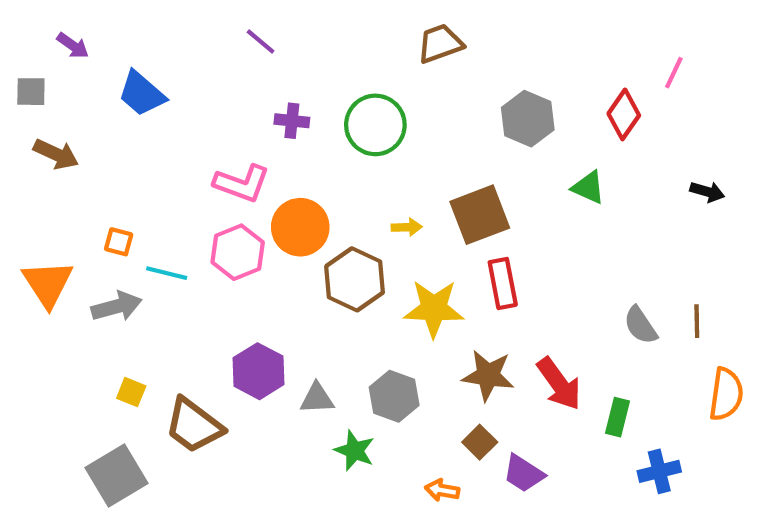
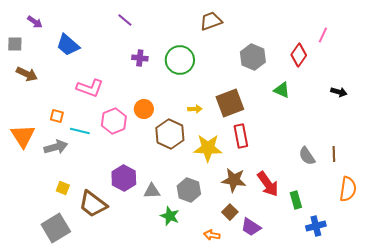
pink L-shape: (242, 183) -> (90, 88), moved
orange circle: (300, 227) -> (144, 109), size x0.7
green rectangle: (618, 417) -> (296, 200), turned -30

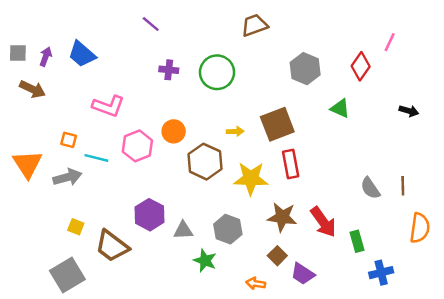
purple arrow: (35, 22) -> (46, 57), moved, turned -105

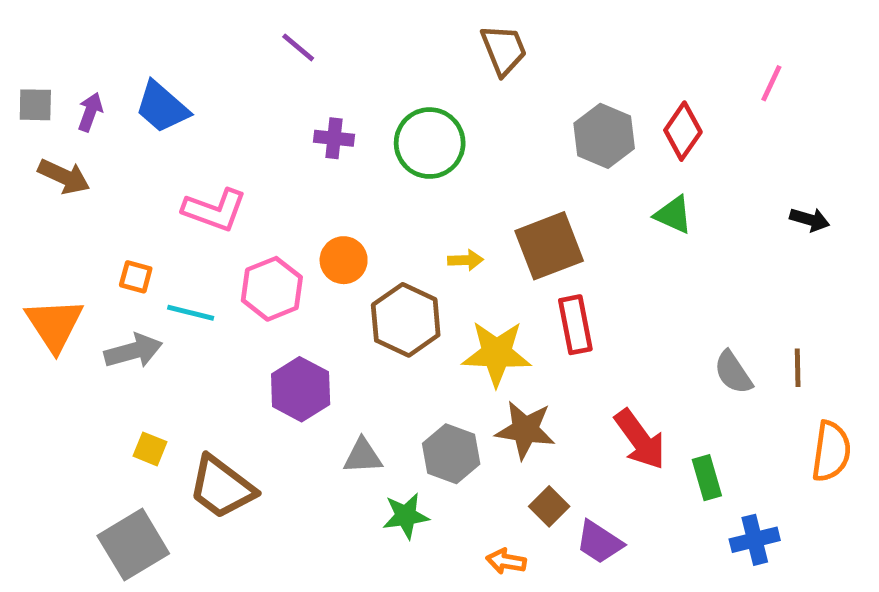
brown trapezoid: (254, 25) -> (504, 50), turned 88
red diamond: (361, 66) -> (683, 131), moved
purple hexagon: (149, 215) -> (301, 389), moved
brown star: (282, 217) -> (525, 430), moved
green star: (205, 261) -> (406, 516), turned -30

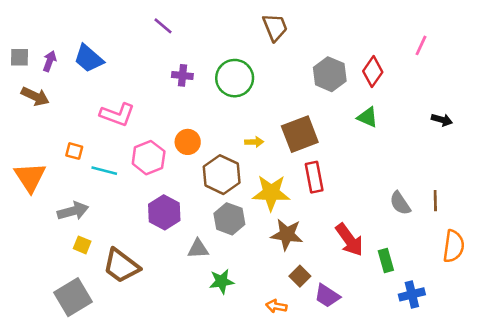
gray arrow: (133, 351) -> (73, 211), moved
gray hexagon: (451, 454) -> (229, 219), moved

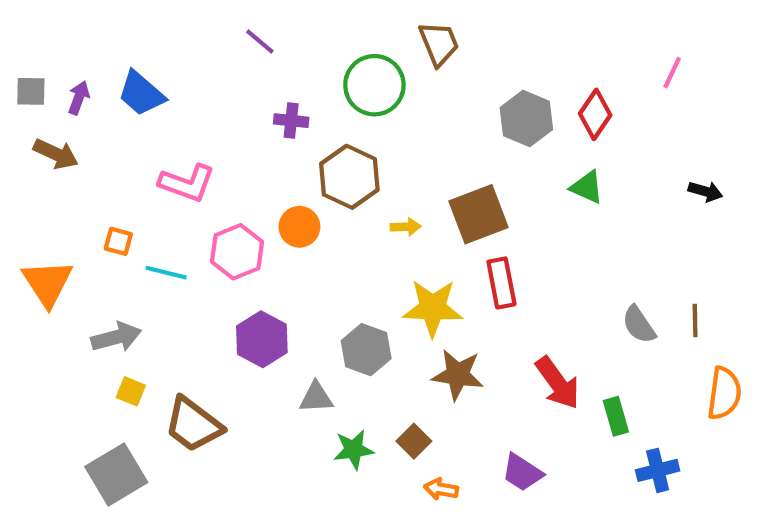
green circle: (235, 78) -> (374, 85), moved
brown hexagon: (222, 175) -> (349, 177), moved
brown square: (300, 276) -> (414, 441), moved

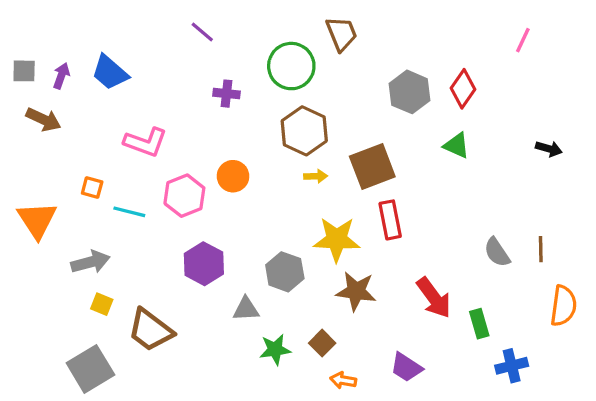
pink line: (672, 73) -> (523, 40), moved
brown hexagon: (349, 177) -> (304, 131), moved

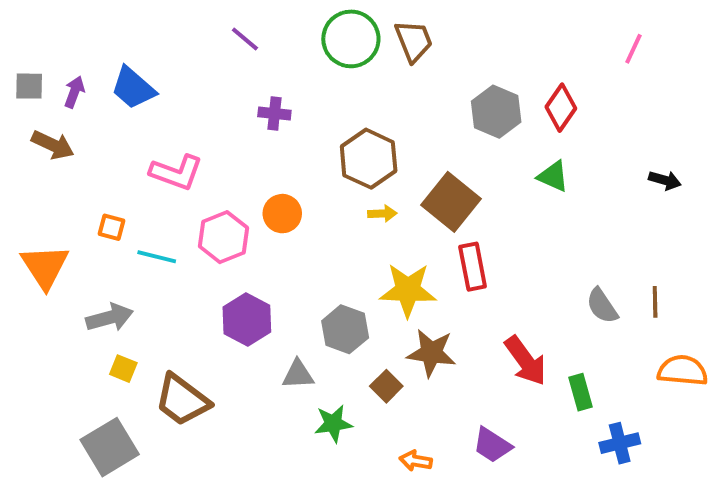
green circle: (291, 66) -> (351, 39), moved
brown square: (372, 166) -> (451, 202), turned -30
orange semicircle: (563, 306) -> (683, 371), turned -93
brown square: (322, 343) -> (386, 386), moved

